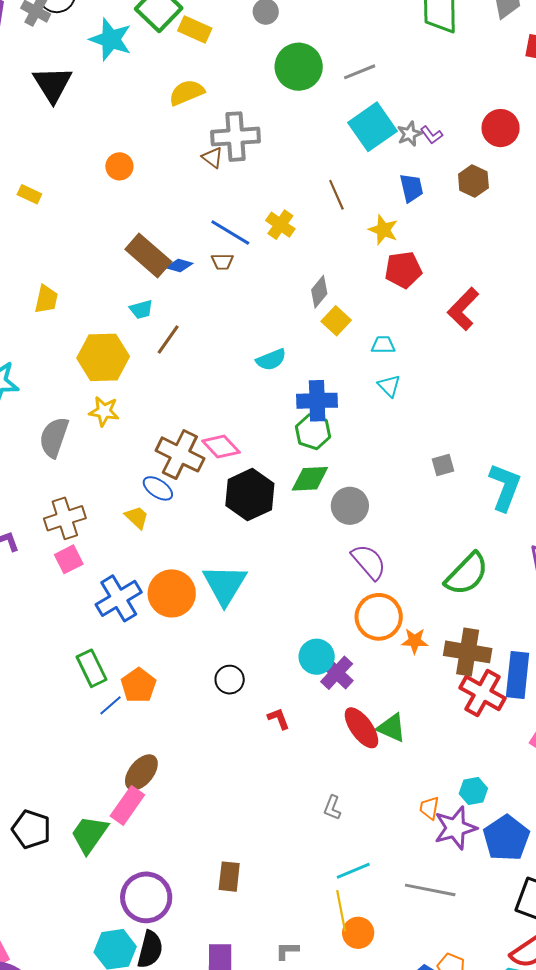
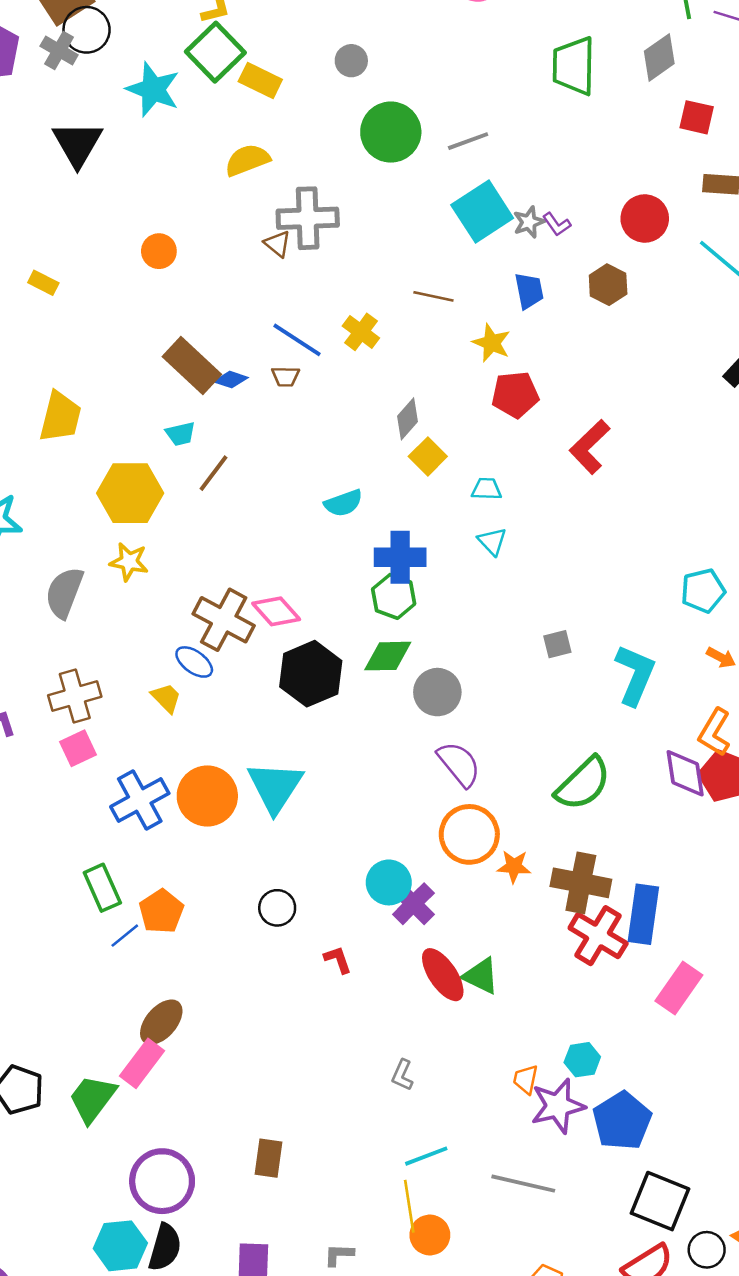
brown line: (336, 195) -> (433, 296), turned -56
yellow trapezoid: (46, 299) -> (60, 417), size x1.4

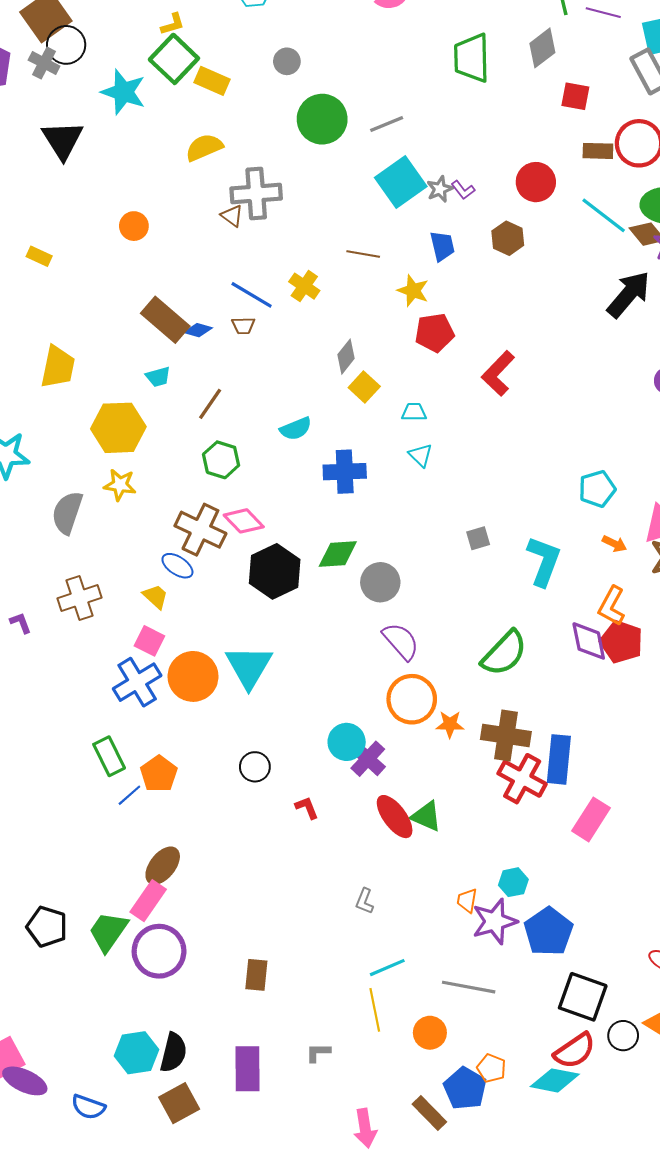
brown line: (214, 473) -> (210, 404), moved
green hexagon: (394, 596) -> (221, 460), moved
pink square: (78, 748) -> (149, 641), moved, turned -36
purple circle: (162, 1181) -> (159, 951), moved
orange circle: (430, 1235) -> (430, 1033), moved

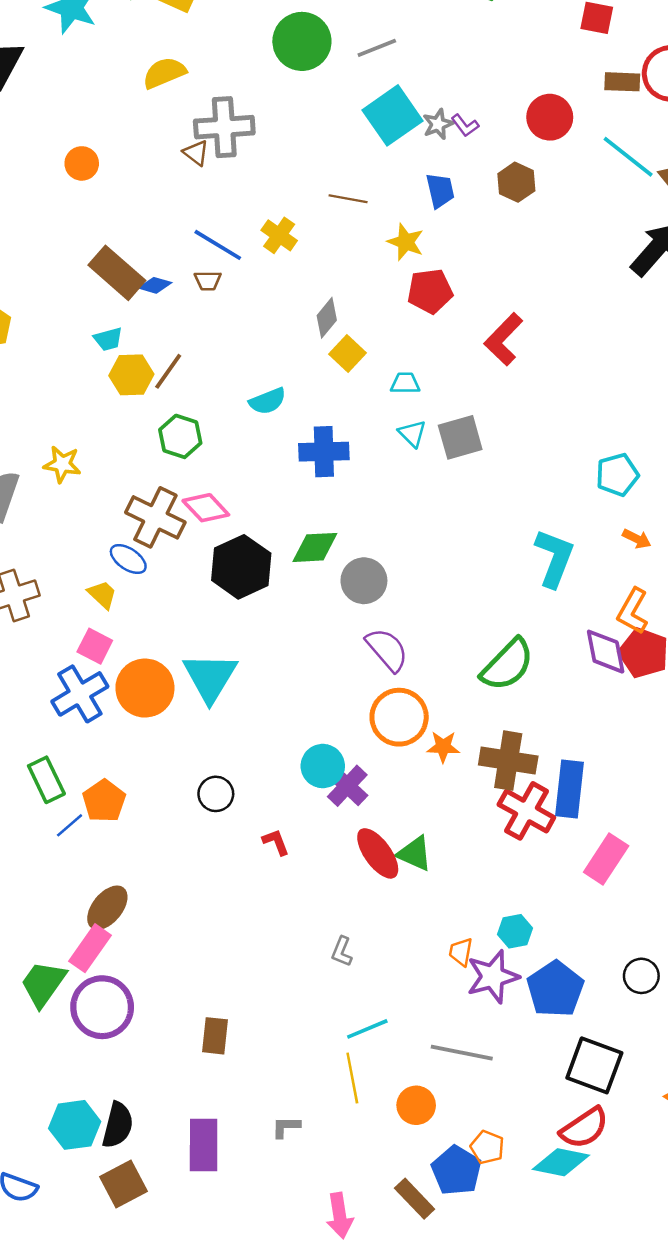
yellow hexagon: (118, 428) -> (131, 375), moved, size x0.7
gray square: (478, 538) -> (460, 437), moved, size x1.6
black circle: (623, 1036) -> (641, 976), moved

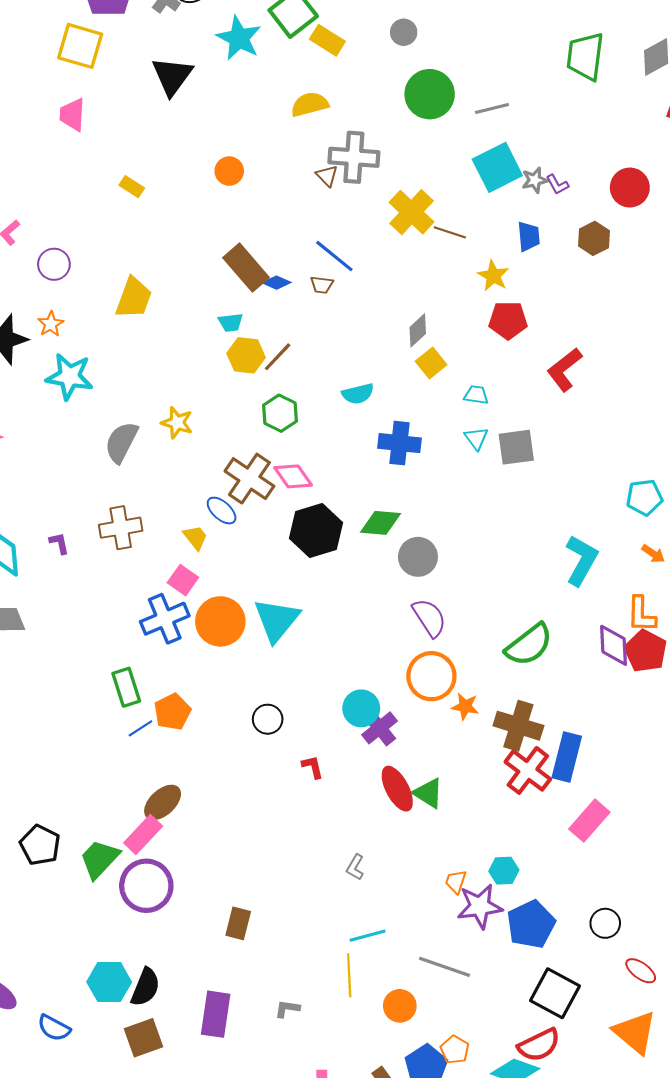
yellow cross: (279, 235) -> (412, 212), moved, size x1.5
orange L-shape: (633, 611) -> (641, 614), turned -36

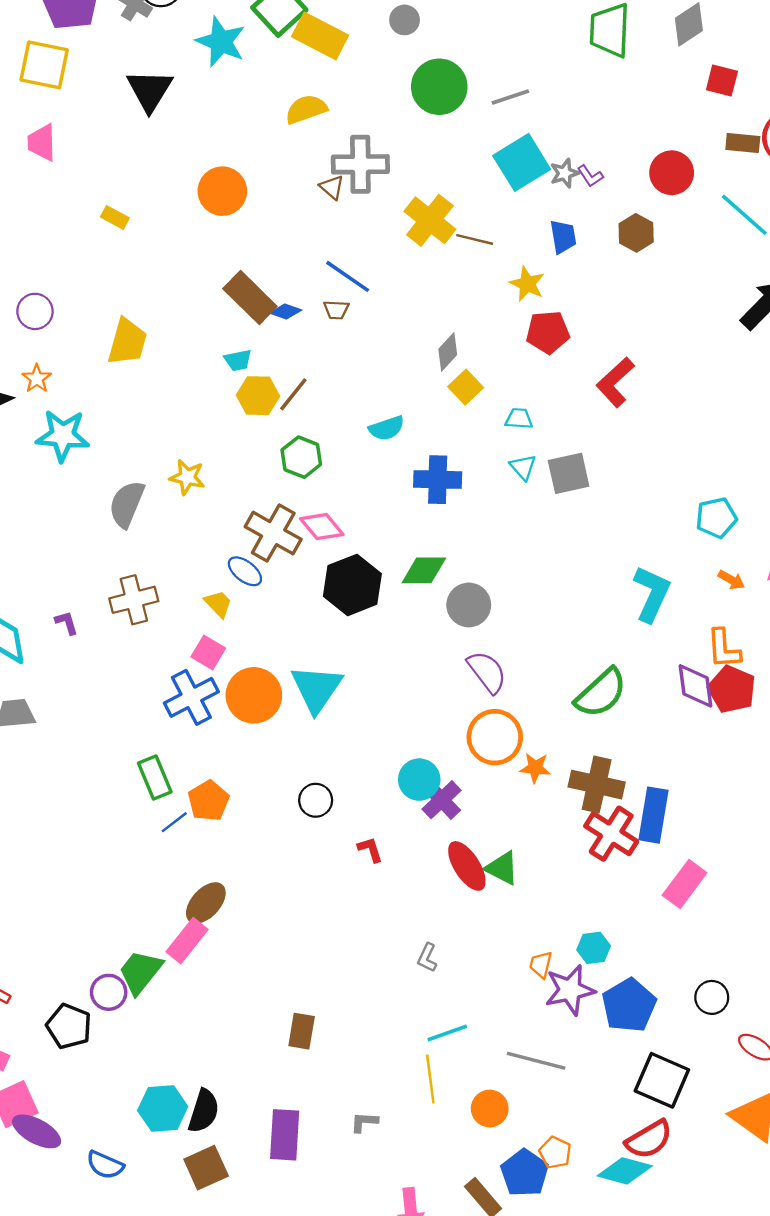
yellow rectangle: (327, 40) -> (320, 36), size x1.4
orange circle: (229, 171) -> (222, 191), size x1.5
black pentagon: (40, 845) -> (69, 1026), moved
purple circle: (146, 886) -> (109, 992), moved, size x0.6

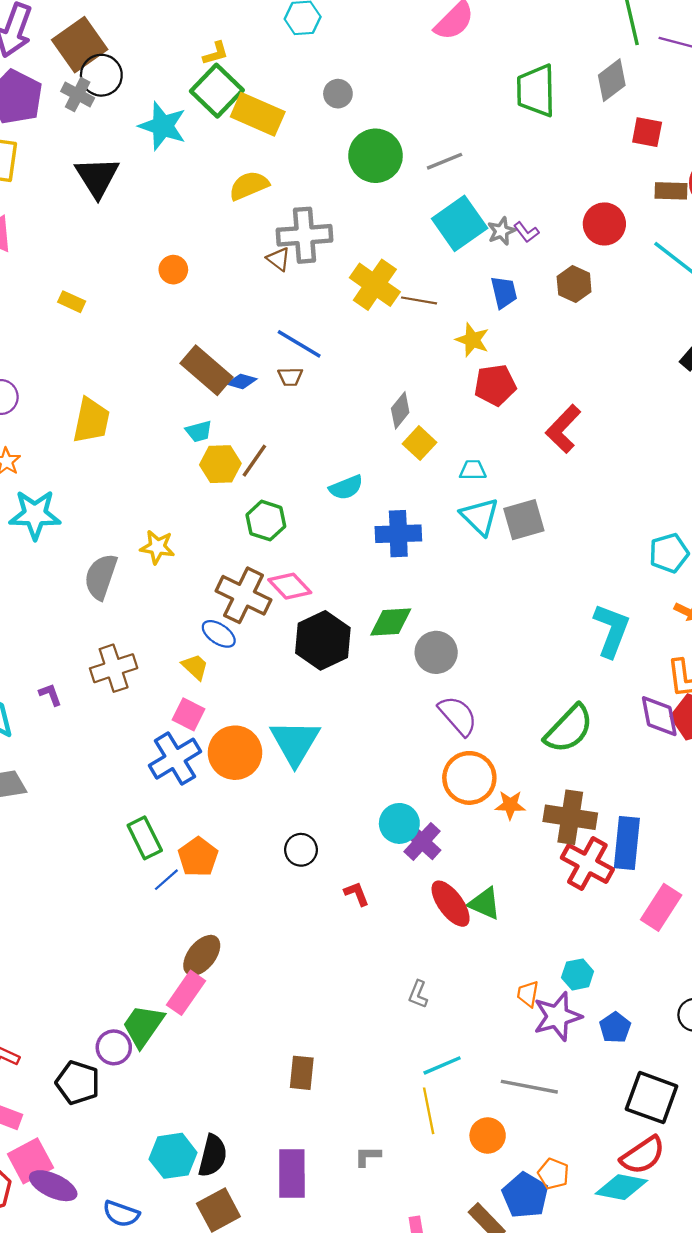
orange circle: (222, 191) -> (173, 270), size x0.6
cyan triangle: (523, 467) -> (480, 516), size x1.5
blue pentagon: (629, 1005) -> (615, 1028), size x0.6

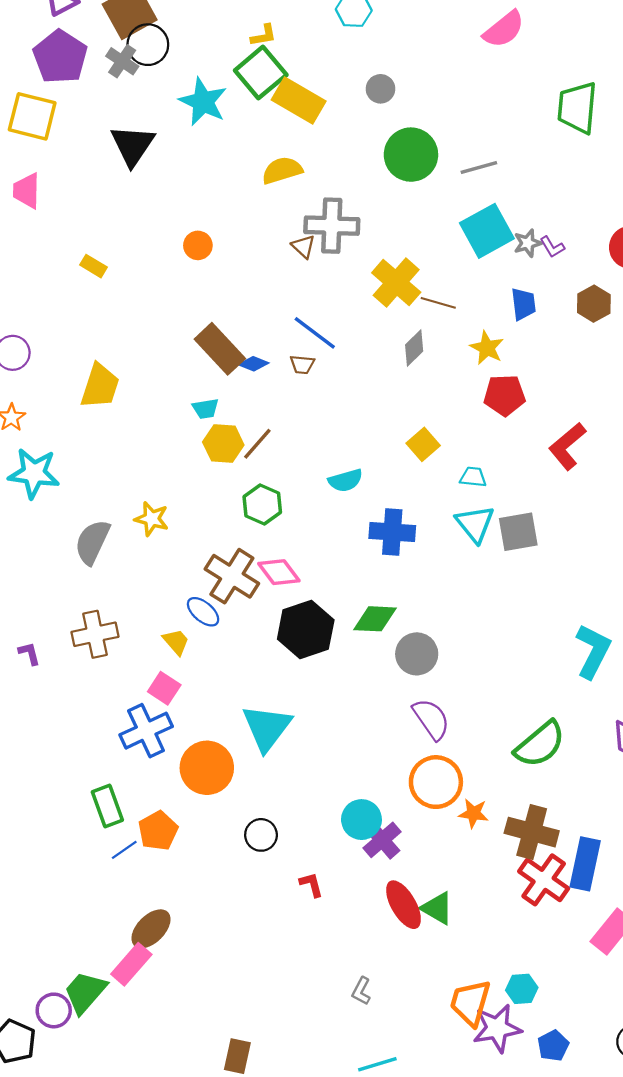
gray diamond: (400, 410) -> (414, 348), moved
orange circle: (235, 753) -> (207, 768), moved
orange trapezoid: (528, 994) -> (470, 1003), size x1.8

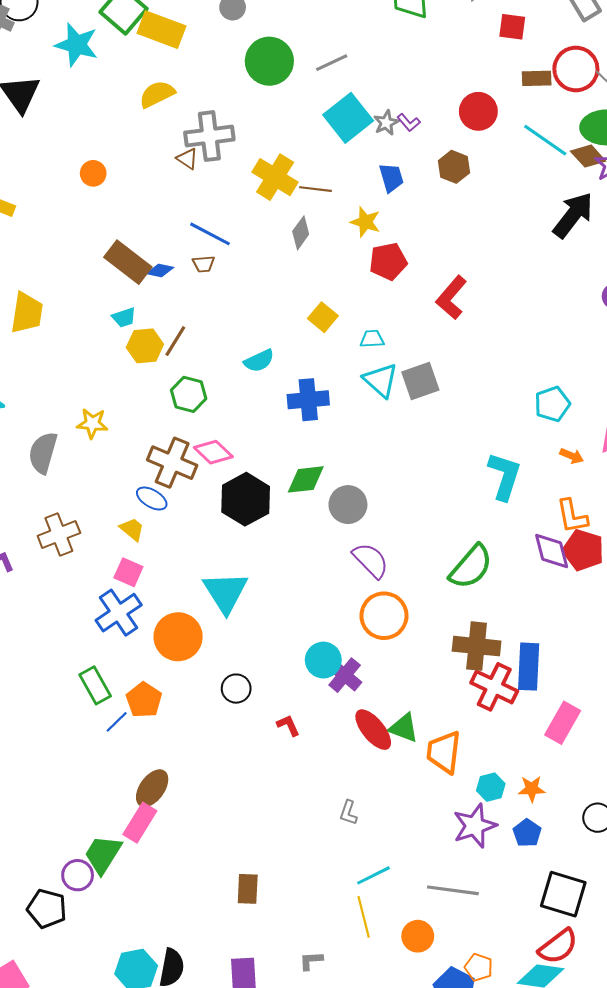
orange star: (473, 813) -> (532, 789), moved
orange trapezoid: (470, 1003) -> (444, 752), moved

